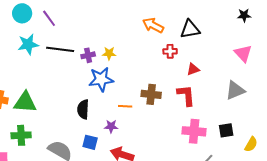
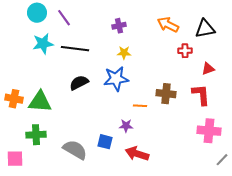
purple cross: (88, 55) -> (119, 26), moved
black semicircle: (83, 109) -> (79, 83), moved, turned 60

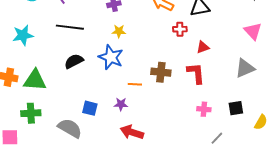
cyan star: (43, 44) -> (23, 35), moved
blue star: (116, 79) -> (111, 57), turned 30
pink cross: (209, 131) -> (204, 109), size x0.6
blue square: (105, 142) -> (90, 108), moved

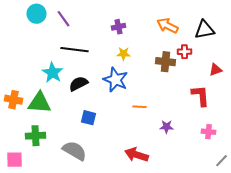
cyan star: (23, 35) -> (52, 73), moved, turned -30
red triangle: (203, 47) -> (216, 70), moved
brown cross: (161, 72) -> (166, 62), moved
purple star: (121, 104) -> (166, 127), moved
blue square: (90, 108) -> (88, 118), moved

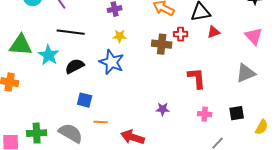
red triangle: (216, 70) -> (214, 32), moved
green triangle: (40, 103) -> (21, 45), moved
orange line: (140, 107) -> (101, 122), moved
green cross: (36, 136) -> (37, 133), moved

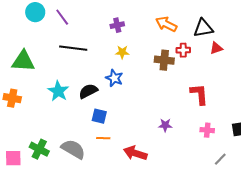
cyan star: (49, 55) -> (58, 91), moved
blue star: (112, 62) -> (114, 78), size x0.7
black semicircle: (75, 66) -> (88, 91), moved
blue square: (85, 100) -> (99, 116), moved
green cross: (37, 133) -> (39, 149), turned 30

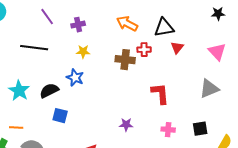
purple line: (62, 17) -> (47, 17), moved
red triangle: (216, 48) -> (177, 48), turned -32
orange line: (103, 138) -> (16, 128), moved

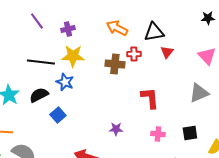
black line: (34, 48) -> (41, 62), moved
yellow star: (83, 52) -> (73, 56), size x1.6
blue square: (60, 116) -> (58, 115), moved, turned 35

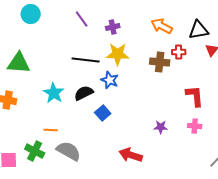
pink cross: (158, 134) -> (195, 126), moved

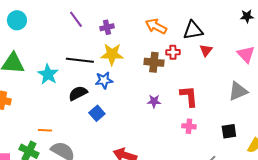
cyan circle: (31, 14) -> (17, 20), moved
blue star: (110, 80) -> (104, 80), turned -30
cyan star: (54, 93) -> (48, 74), moved
purple star: (161, 127) -> (154, 101), moved

